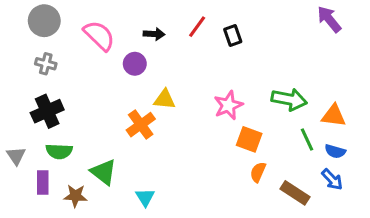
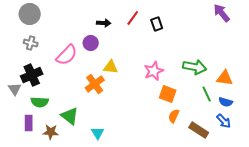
pink semicircle: (99, 36) -> (67, 55), moved, turned 90
gray triangle: (16, 156) -> (15, 89), moved

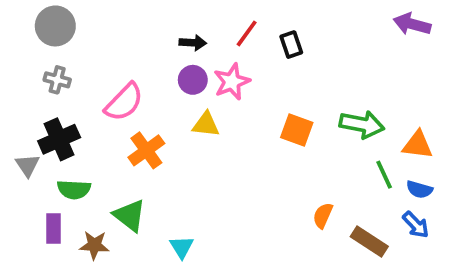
purple arrow: (222, 13) -> (412, 24), turned -36
purple circle: (91, 43) -> (193, 80), moved
pink star: (154, 71) -> (232, 82), moved
orange cross: (95, 84) -> (146, 150), moved
orange square: (168, 94) -> (297, 130), moved

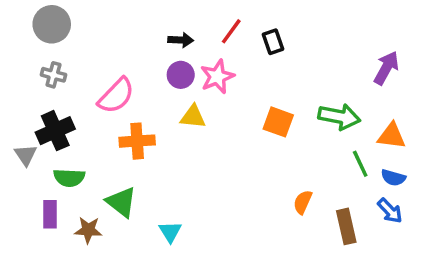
purple arrow: (412, 24) -> (386, 68), moved, turned 104
orange cross: (146, 150) -> (137, 141), turned 32
brown rectangle: (369, 241) -> (346, 226), turned 44

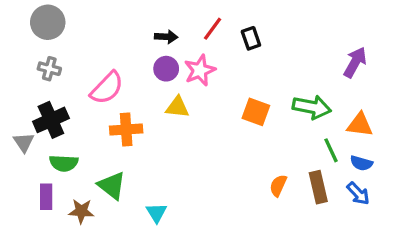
brown rectangle: (346, 226) -> (318, 187), moved

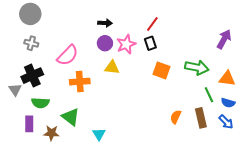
red line: (213, 29) -> (152, 24), moved
black rectangle: (251, 38) -> (150, 43), moved

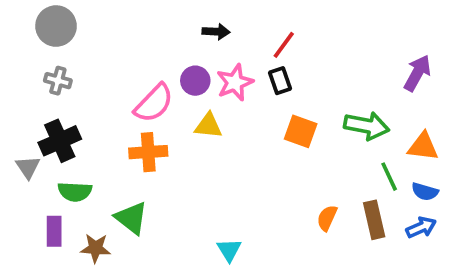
black arrow: (105, 23) -> (216, 32), moved
pink semicircle: (68, 55) -> (154, 103), moved
blue arrow: (226, 122) -> (421, 227), turned -70
cyan triangle: (99, 134) -> (229, 250), moved

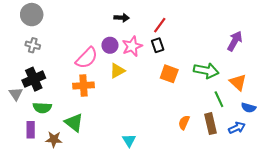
yellow triangle: (208, 126) -> (117, 71), turned -35
orange triangle: (423, 146) -> (238, 82), turned 36
blue semicircle: (425, 192) -> (249, 108), moved

